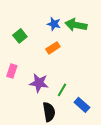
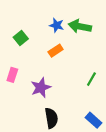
purple star: (39, 83) -> (41, 88), turned -30
green line: (62, 90) -> (91, 79), moved
blue rectangle: (82, 105) -> (94, 120), moved

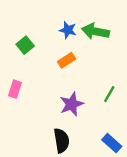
purple star: (41, 88) -> (72, 104), moved

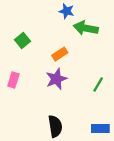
blue star: (68, 30) -> (67, 11), moved
purple star: (72, 104) -> (56, 79), moved
blue rectangle: (112, 143) -> (100, 129), turned -42

